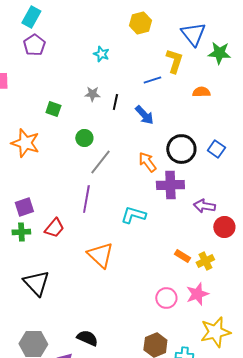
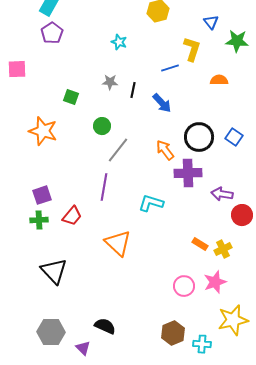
blue triangle: (193, 34) -> (211, 22), size x0.6

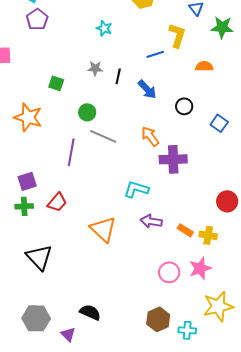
black circle: (199, 137) -> (184, 106), moved, size x0.6
gray line: (118, 150) -> (103, 136), turned 76
purple line: (104, 187) -> (71, 152), moved
purple arrow: (222, 194) -> (151, 221), moved
yellow cross: (223, 249) -> (208, 235), turned 36

